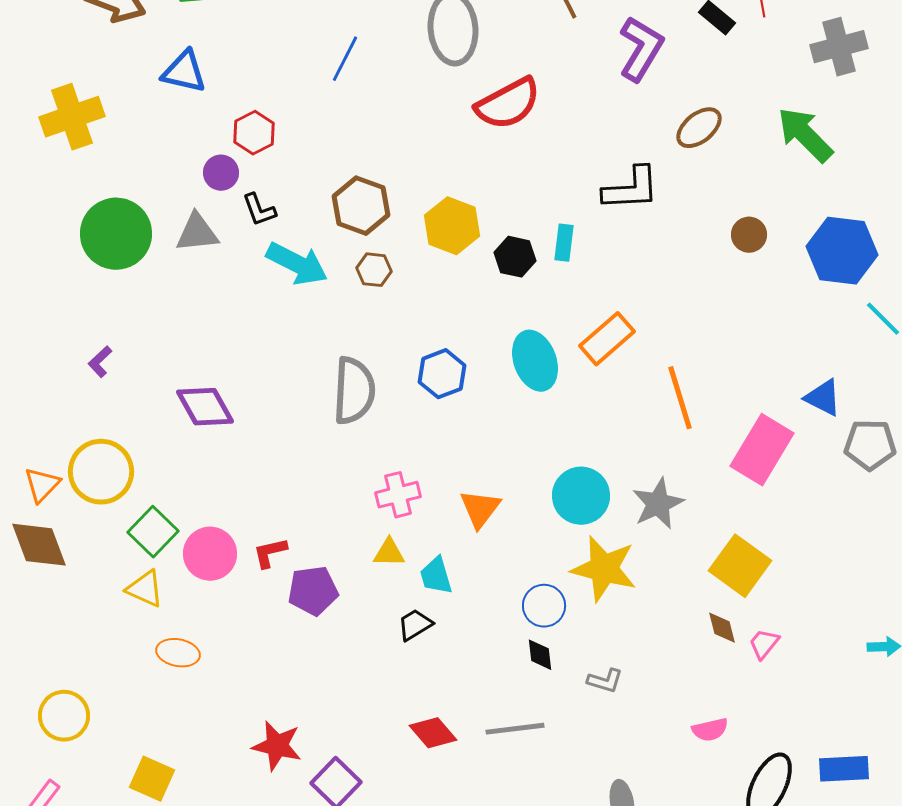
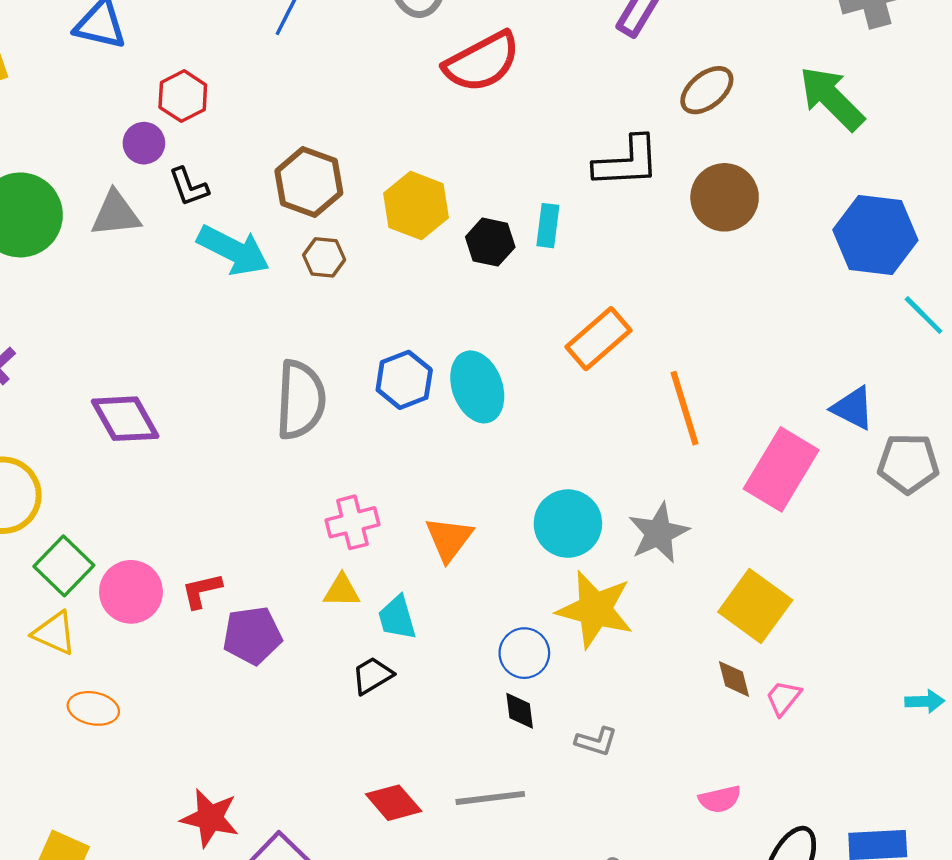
brown circle: (749, 235) -> (725, 197), moved, size x1.6
cyan ellipse: (535, 361) -> (477, 387), moved

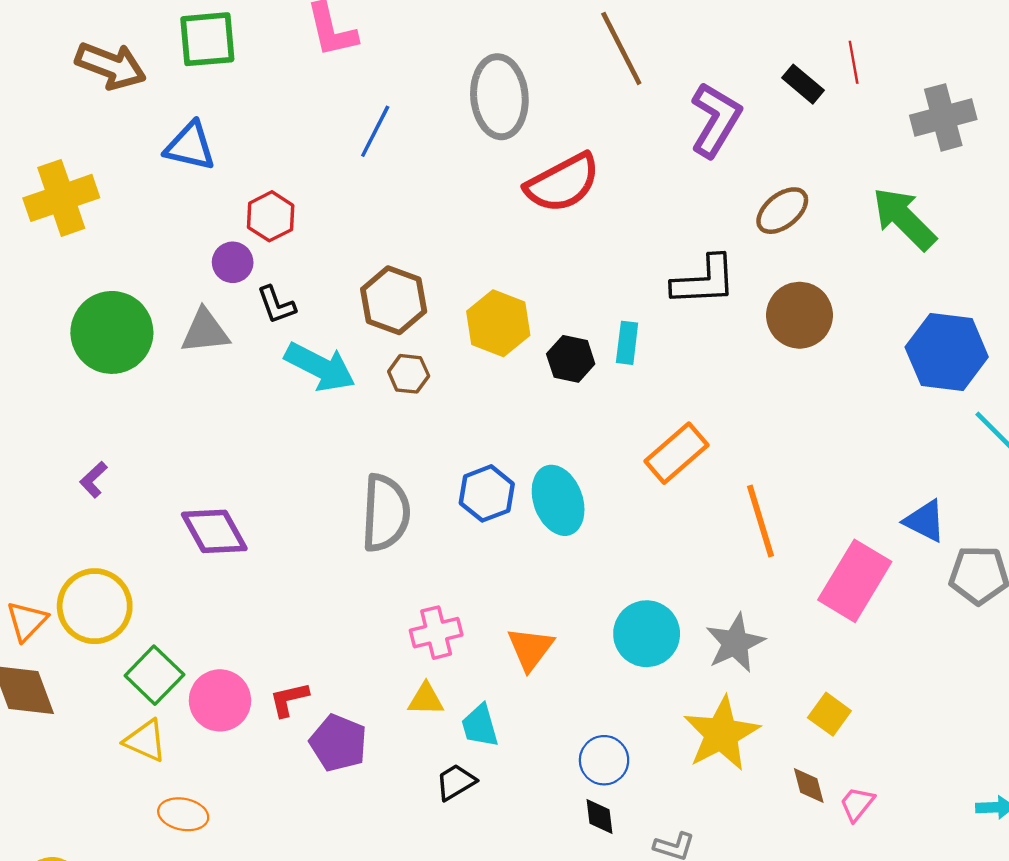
yellow square: (755, 606) -> (829, 714), size x0.6
yellow star: (595, 610) -> (721, 734), moved, turned 30
purple pentagon: (252, 635) -> (338, 743), turned 30

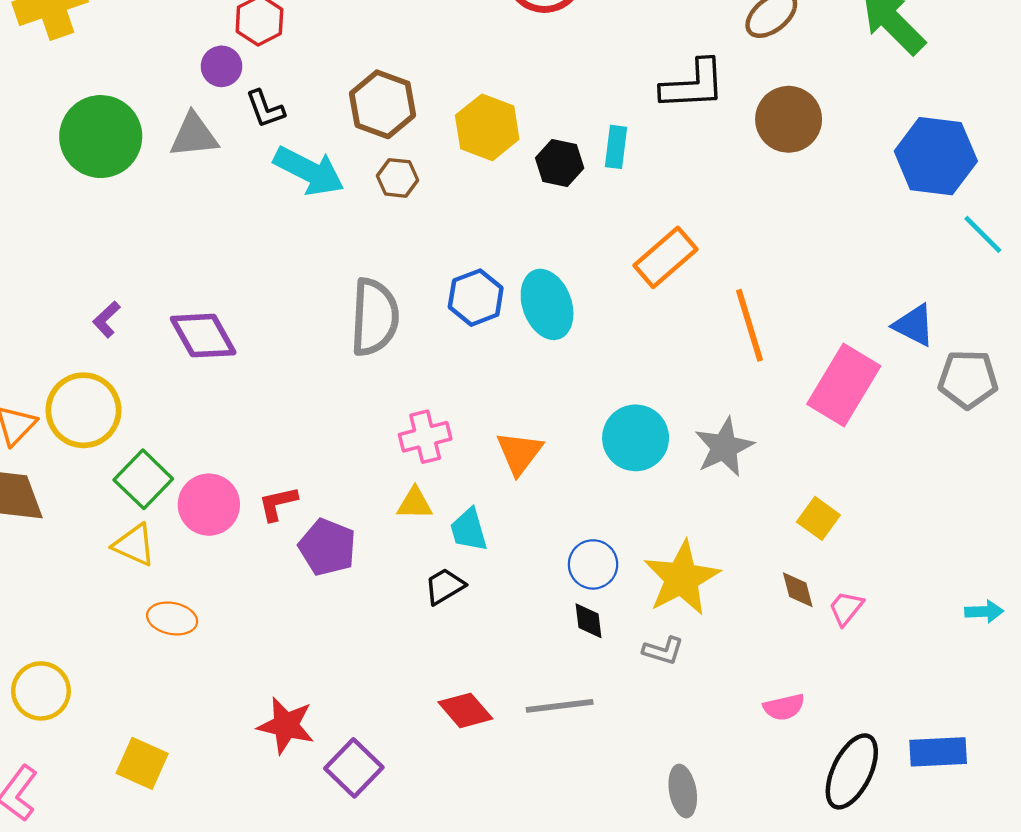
purple L-shape: (93, 480) -> (106, 319), moved
yellow star: (721, 734) -> (682, 578), moved

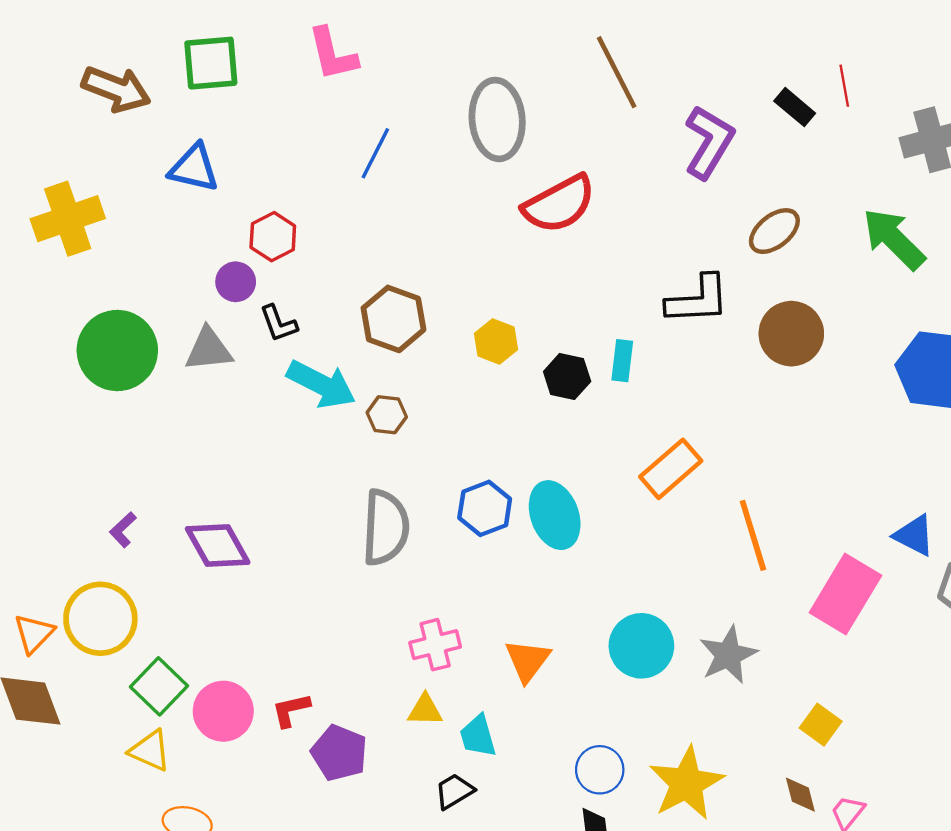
yellow hexagon: (487, 127) -> (496, 342), size x0.7
brown hexagon: (397, 178) -> (387, 415), moved

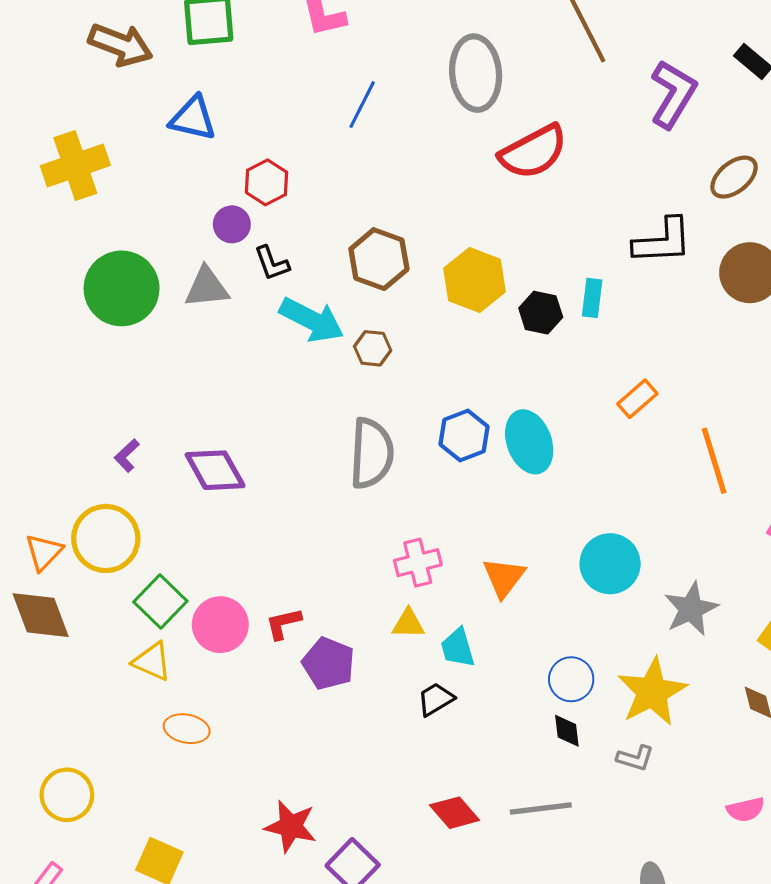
yellow hexagon: (496, 342) -> (475, 280), size x1.5
orange rectangle: (671, 469) -> (637, 399), size x0.7
gray star: (728, 655) -> (691, 609), moved

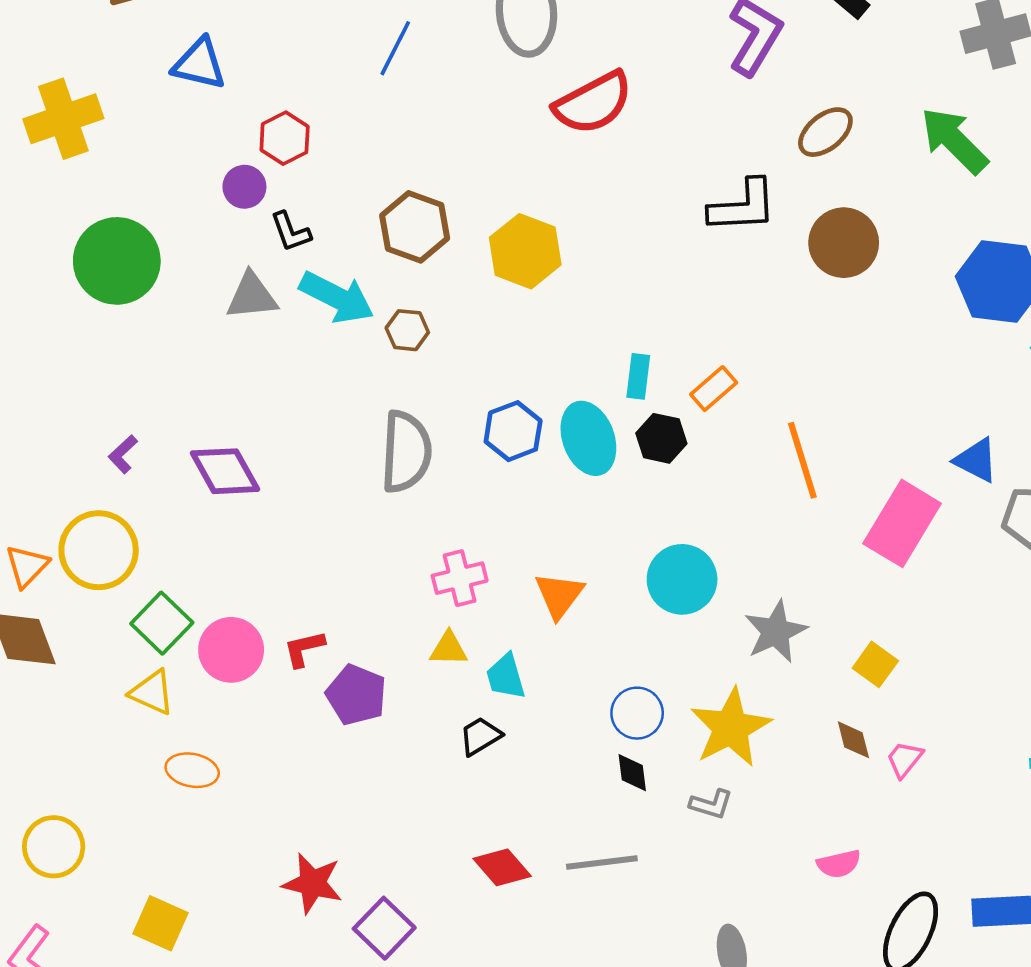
gray triangle: (207, 287) -> (252, 296), moved
cyan rectangle: (592, 298) -> (638, 376), moved
black hexagon: (541, 313) -> (661, 438), moved

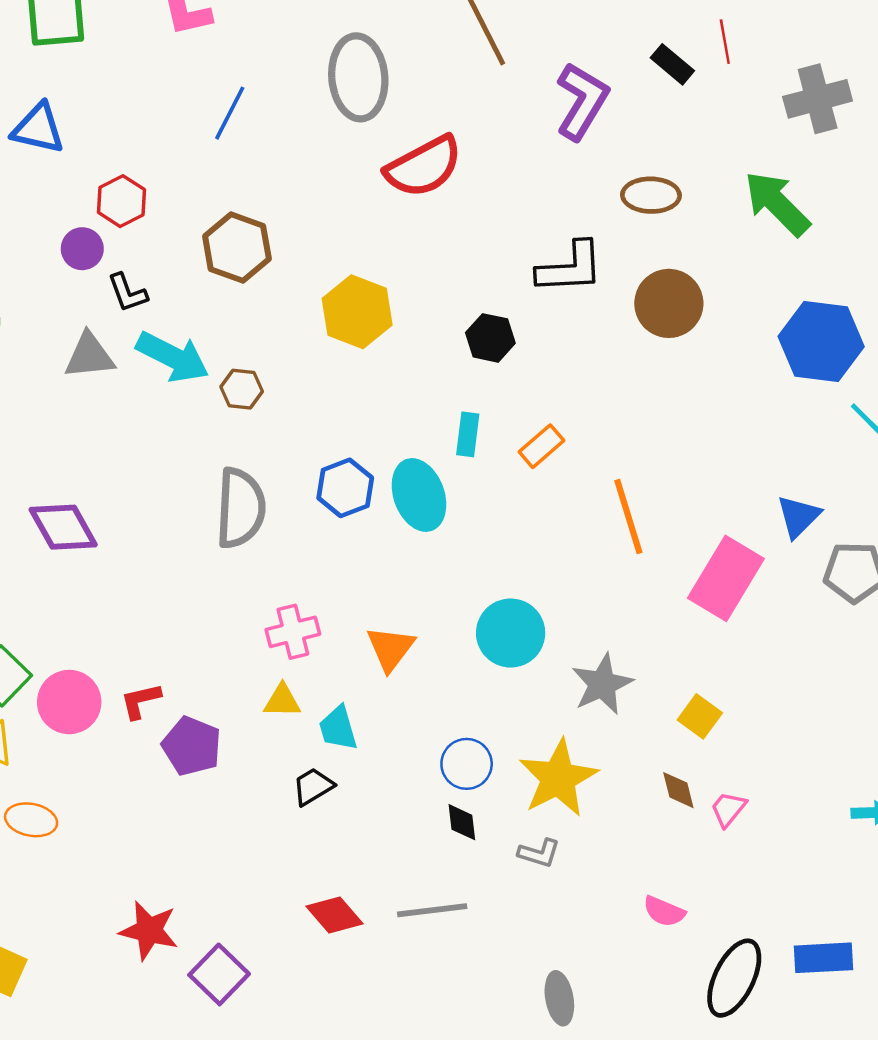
brown ellipse: (825, 132) -> (651, 195), turned 40
brown hexagon: (415, 227) -> (237, 248), moved
black hexagon: (661, 438) -> (490, 338), moved
blue triangle: (976, 460) -> (799, 516), turned 48
pink semicircle: (839, 864) -> (664, 911), turned 36

